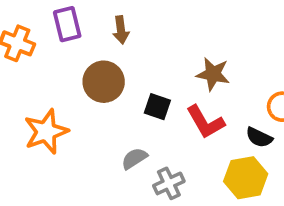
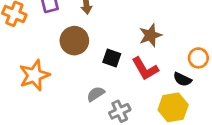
brown star: (213, 74) -> (150, 35), turned -30

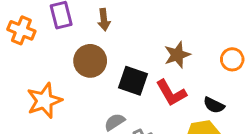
black square: (112, 58) -> (133, 81), size x1.4
orange circle: (198, 58) -> (232, 59), moved

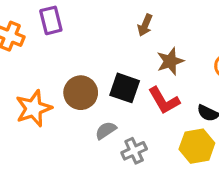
brown arrow: (104, 20) -> (145, 25), moved, turned 30
brown circle: (90, 61) -> (81, 93), moved

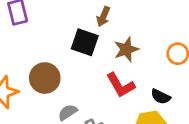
black square: (125, 88) -> (85, 42), moved

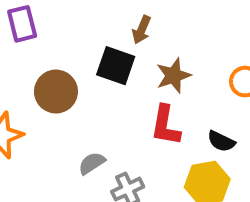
brown circle: (45, 78) -> (56, 92), moved
red L-shape: (121, 85) -> (165, 125), turned 40

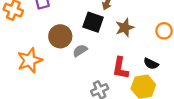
red L-shape: (165, 125) -> (120, 68), moved
gray semicircle: (92, 163) -> (80, 51), moved

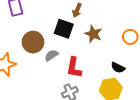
brown star: (125, 28) -> (93, 34), turned -30
red L-shape: (120, 68) -> (74, 68), moved

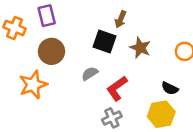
brown circle: (33, 42) -> (51, 51), moved
red L-shape: (74, 68) -> (117, 88), turned 45

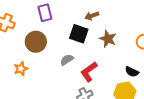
purple rectangle: (47, 16) -> (45, 13), moved
brown arrow: (121, 19) -> (92, 16), turned 48
orange star: (33, 85) -> (21, 69), size x0.6

